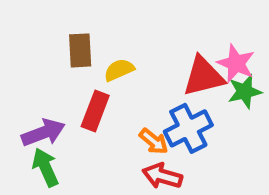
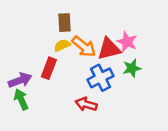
brown rectangle: (80, 50) -> (64, 23), moved
green star: (245, 92) -> (132, 68), moved
orange arrow: (154, 141) -> (84, 47), moved, size x1.5

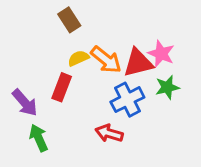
brown rectangle: (64, 23) -> (69, 20), moved, turned -30
purple arrow: (20, 80) -> (25, 103), turned 70
green arrow: (21, 99) -> (39, 138), moved

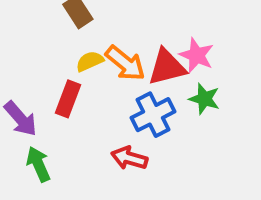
green star: (167, 87) -> (204, 99), turned 30

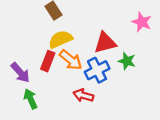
pink star: (197, 55) -> (142, 22), moved
yellow semicircle: (90, 61) -> (60, 39), size x1.5
orange arrow: (125, 63) -> (71, 60), moved

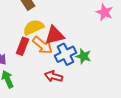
red triangle: (105, 43) -> (54, 35), moved
green star: (127, 61) -> (83, 56), moved

